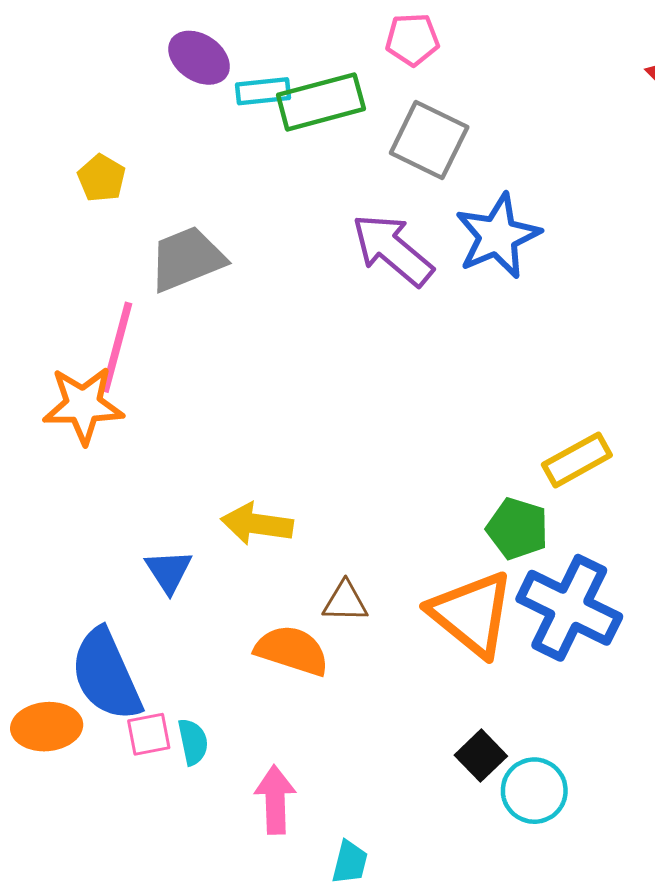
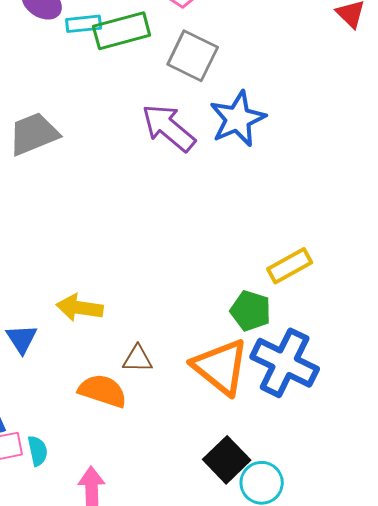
black square: (481, 756) -> (227, 460), size x1.4

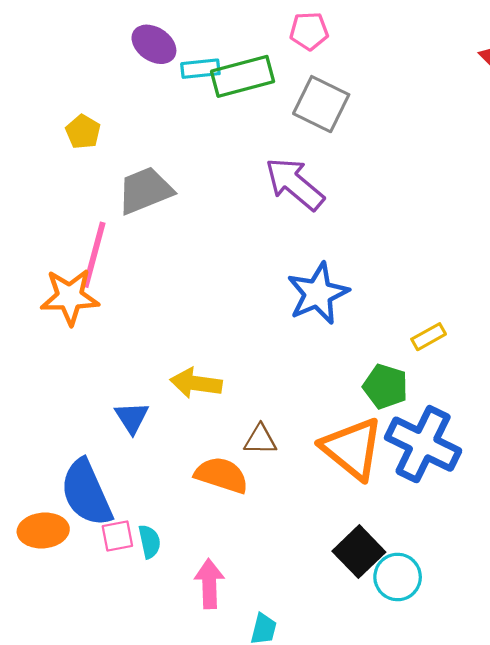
blue star: (238, 119) -> (318, 293), moved
yellow rectangle: (290, 266) -> (429, 337), size x0.7

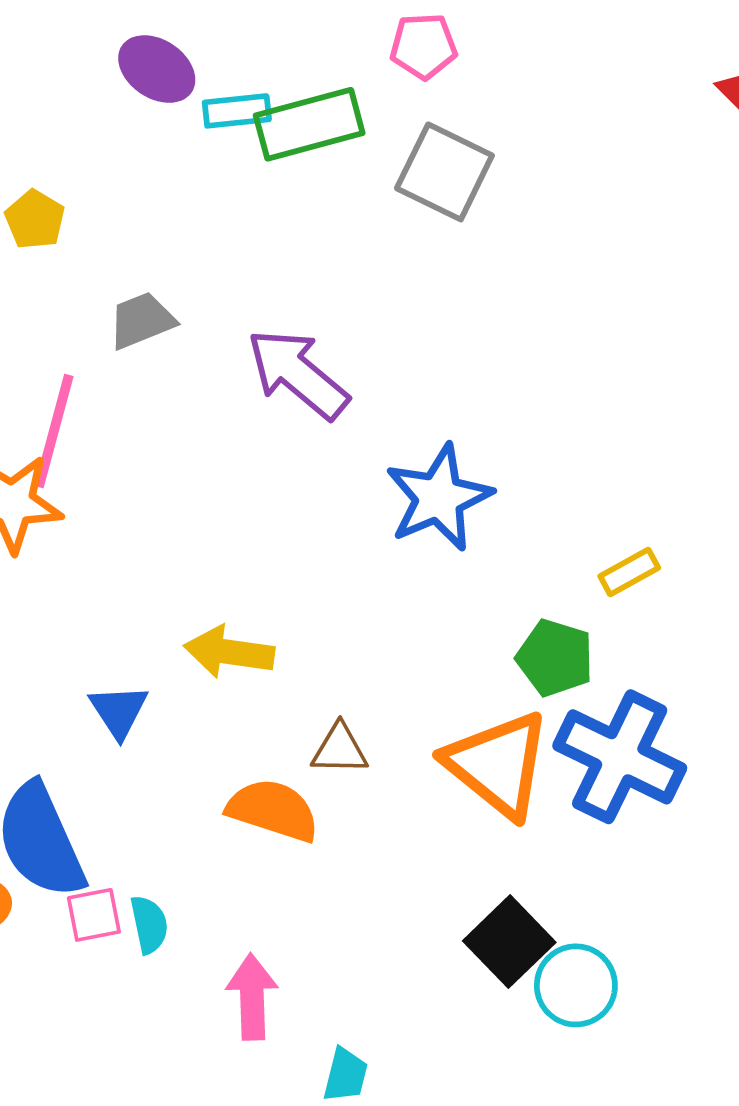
purple arrow: (295, 184) -> (298, 374), moved
gray trapezoid: (145, 190) -> (142, 321), size x0.7

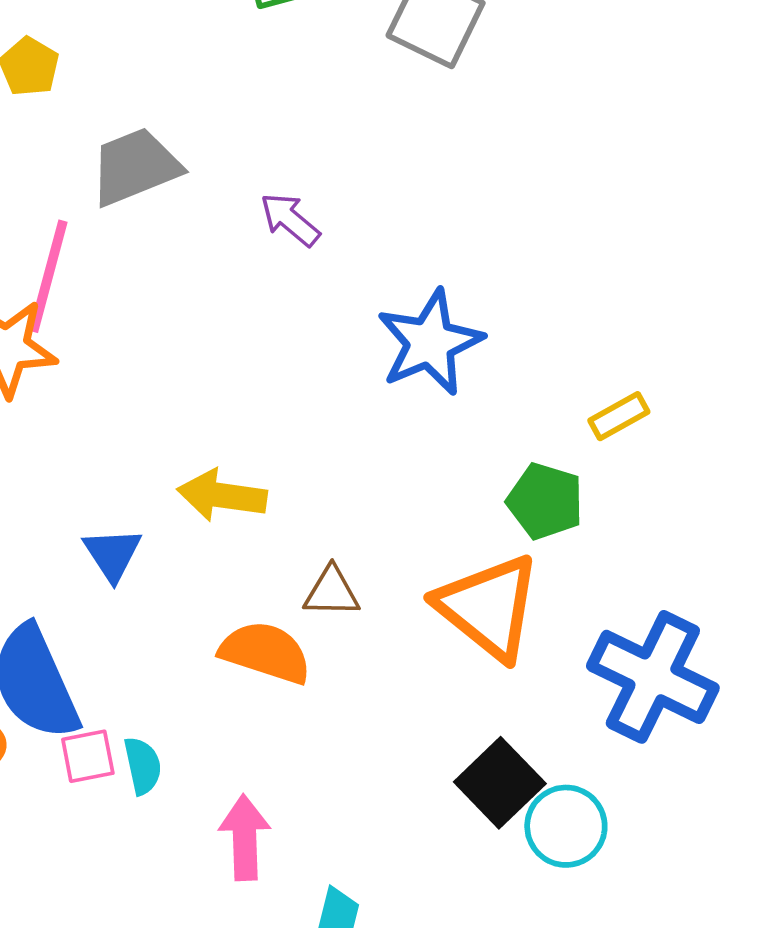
gray trapezoid: (142, 321) -> (135, 167), size x1.4
purple arrow: (298, 374) -> (290, 220), size x0.6
blue cross: (620, 757) -> (653, 677), moved

